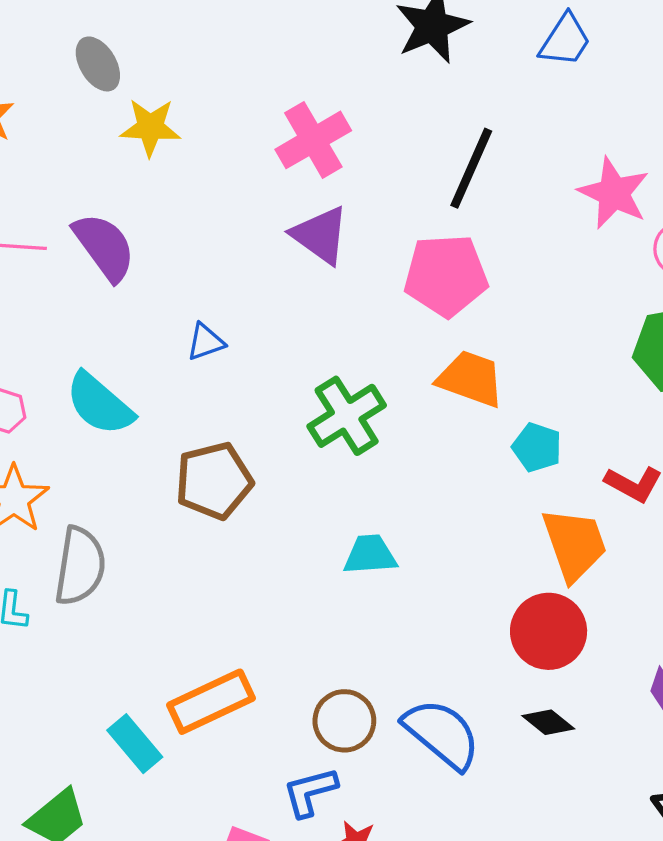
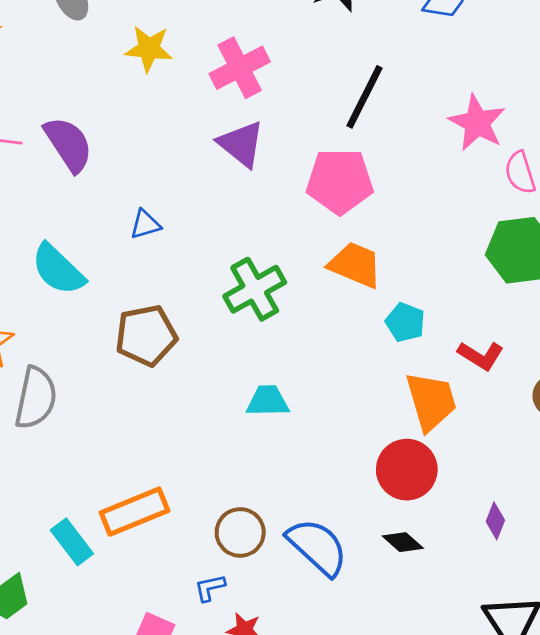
yellow star: (150, 127) -> (149, 49), moved
blue L-shape: (310, 792) -> (210, 588), size x0.7

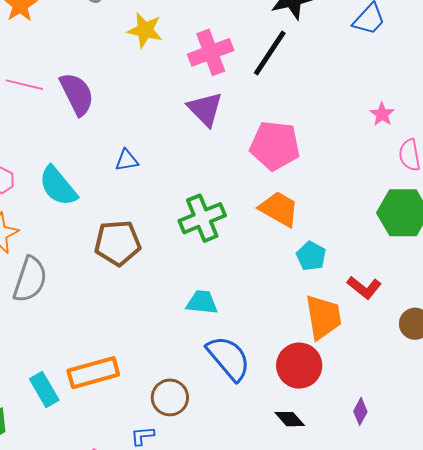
black line: (364, 97) -> (270, 53), moved
pink star: (477, 123) -> (382, 114), size x0.6
blue semicircle: (317, 547) -> (229, 358), moved

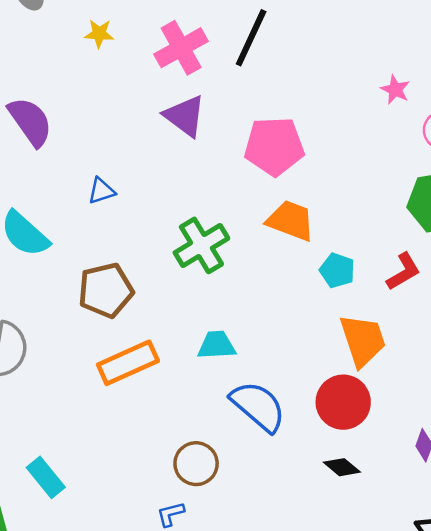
yellow star: (145, 30) -> (99, 34), size x0.7
red L-shape: (364, 287) -> (403, 272), moved, turned -60
orange rectangle: (93, 373) -> (128, 363), moved

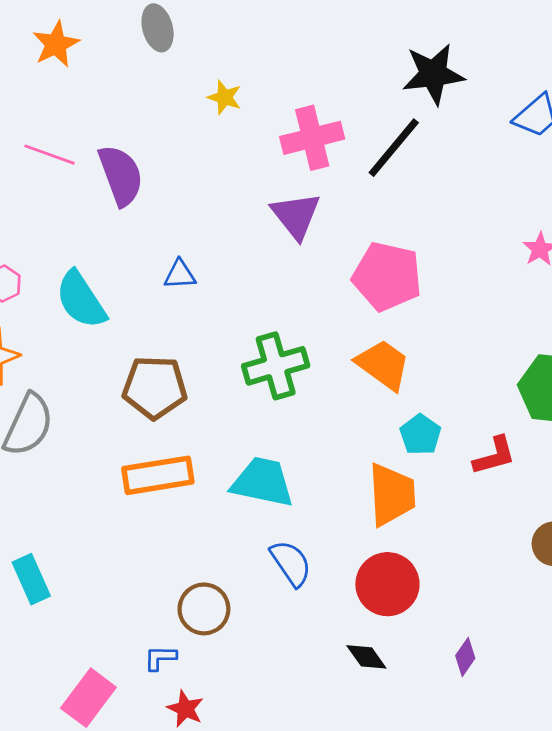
orange trapezoid: (363, 340) -> (392, 495), moved
cyan trapezoid: (217, 345) -> (263, 482), size x1.4
blue semicircle: (258, 406) -> (291, 563), size x0.7

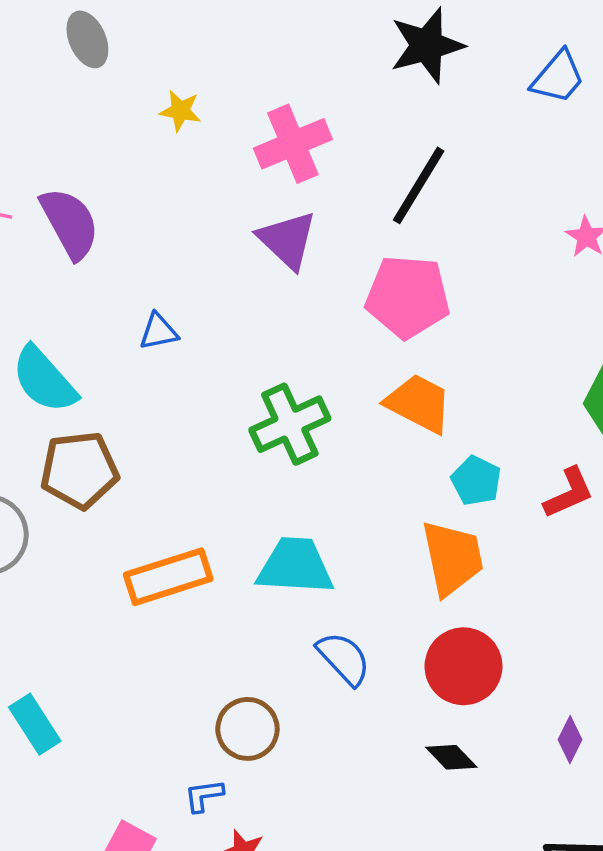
black line: (394, 148) -> (419, 185), moved
brown pentagon: (155, 387) -> (79, 470), moved

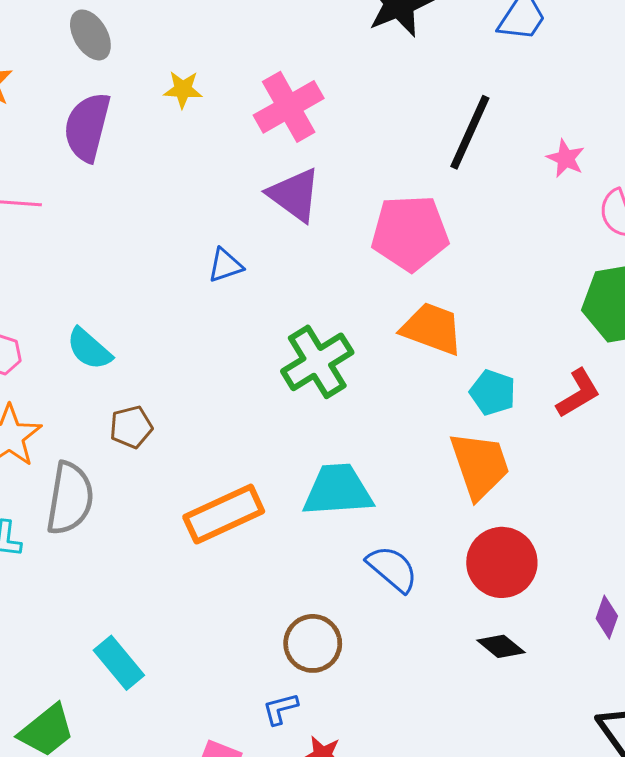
black line: (419, 185) -> (470, 132), moved
purple semicircle: (70, 223) -> (87, 127), moved, turned -130
blue triangle: (159, 332) -> (225, 265), moved
cyan semicircle: (44, 380) -> (89, 349), size x0.7
brown pentagon: (79, 470) -> (131, 427), size x0.6

